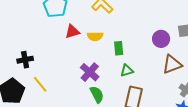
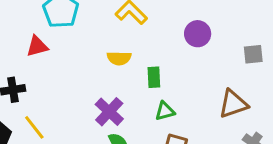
red triangle: (72, 31) -> (37, 46), moved
purple circle: (161, 39) -> (198, 34), moved

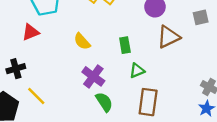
yellow semicircle: (119, 58) -> (82, 41), moved, turned 54
brown triangle: (233, 104) -> (168, 37), moved

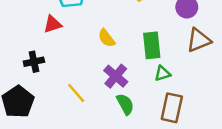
green rectangle: (125, 45) -> (152, 45), size x1.5
yellow line: (36, 96) -> (76, 93), moved

